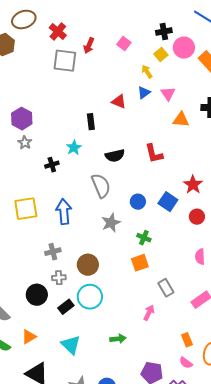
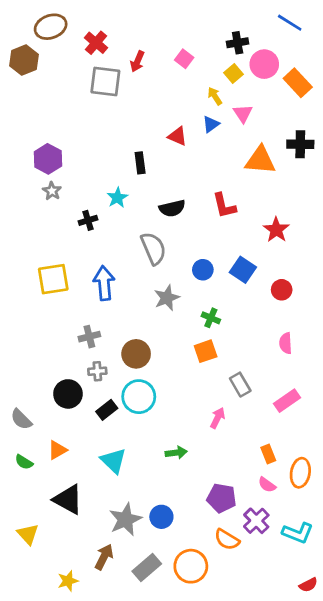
pink triangle: (168, 94) -> (243, 114), moved
orange triangle: (181, 120) -> (260, 160), size x1.4
red star: (193, 185) -> (276, 230), moved

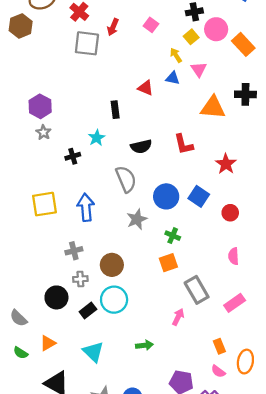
blue triangle: (211, 124) -> (173, 78), turned 48
blue circle: (203, 270) -> (166, 196), size x1.5
gray rectangle: (240, 385) -> (197, 290), size x1.4

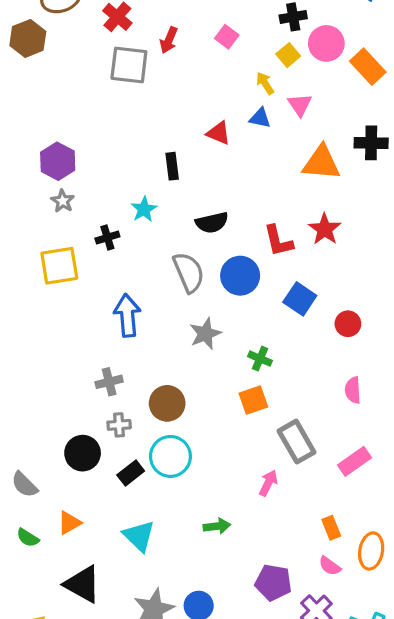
red L-shape: (184, 144) -> (278, 241), moved
red star: (226, 164) -> (325, 229), moved
blue circle: (166, 196) -> (240, 276), moved
yellow square: (45, 204) -> (59, 266), moved

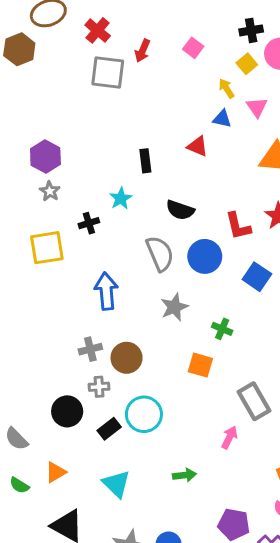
red triangle: (219, 133) -> (198, 146), moved
black semicircle: (212, 223) -> (180, 210), turned 32
orange square: (253, 400) -> (200, 365), moved, turned 35
brown circle: (167, 403) -> (127, 358), moved

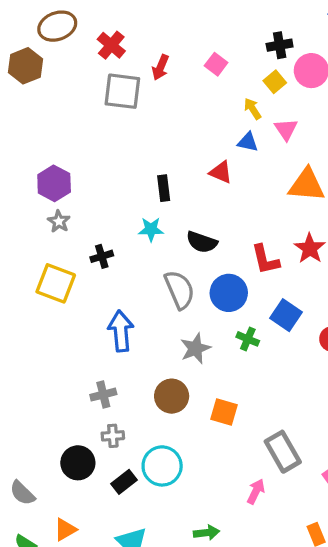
cyan star: (121, 198) -> (151, 229), moved, turned 30
yellow square: (47, 248) -> (56, 283), turned 30
green cross: (222, 329) -> (248, 339), moved
brown circle: (127, 358) -> (172, 396), moved

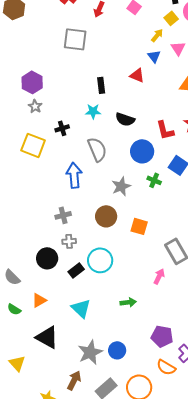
gray square: (122, 91) -> (75, 39), moved
yellow arrow: (253, 109) -> (157, 35), turned 72
blue triangle: (248, 142) -> (154, 56), turned 40
gray semicircle: (180, 290) -> (97, 149), moved

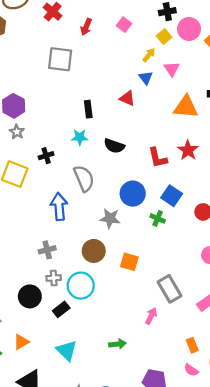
blue circle: (142, 151) -> (133, 194), moved
green cross: (154, 180) -> (158, 218), moved
gray star: (121, 186) -> (110, 218), turned 30
cyan circle: (100, 260) -> (81, 286), moved

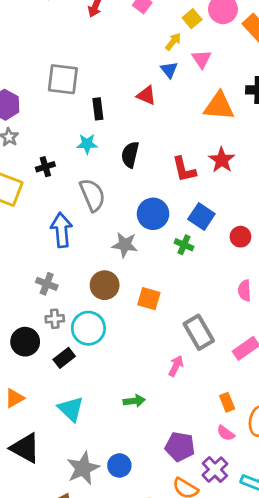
gray square: (60, 59) -> (63, 79), moved
black semicircle: (114, 146) -> (130, 155), turned 84
gray cross: (47, 250) -> (47, 284), turned 35

